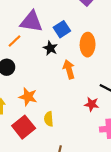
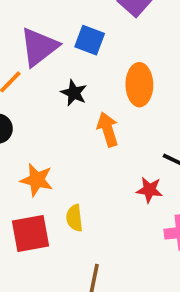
purple triangle: (31, 22) -> (39, 47), turned -45
blue square: (62, 29) -> (90, 40), moved, turned -35
red square: (24, 127) -> (30, 234), turned 30

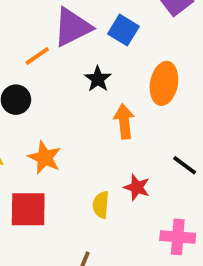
red star: (149, 190) -> (137, 187), moved
yellow semicircle: (74, 218) -> (101, 205), moved

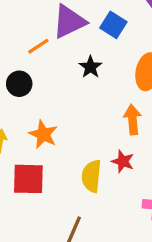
orange arrow: (124, 121) -> (132, 120), moved
yellow semicircle: (101, 205) -> (91, 176), size x1.4

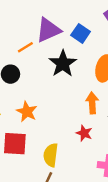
black star: (90, 67) -> (63, 64), size x1.6
yellow semicircle: (91, 176) -> (51, 155), moved

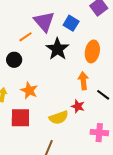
purple triangle: (48, 30) -> (44, 22), turned -45
yellow semicircle: (51, 155) -> (59, 117), moved, turned -114

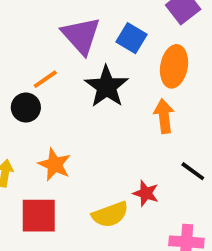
orange line: (25, 37) -> (45, 79), moved
orange ellipse: (92, 51) -> (174, 66), moved
orange arrow: (83, 81) -> (164, 116), moved

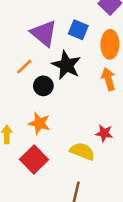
black circle: (26, 108) -> (43, 86), moved
yellow semicircle: (110, 214) -> (82, 151), turned -130
red square: (39, 216) -> (34, 160), turned -36

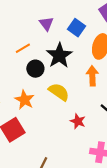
purple triangle: (44, 33) -> (46, 24), size x0.6
yellow semicircle: (82, 151) -> (59, 92), moved

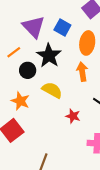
purple triangle: (46, 24) -> (34, 27), size x1.6

